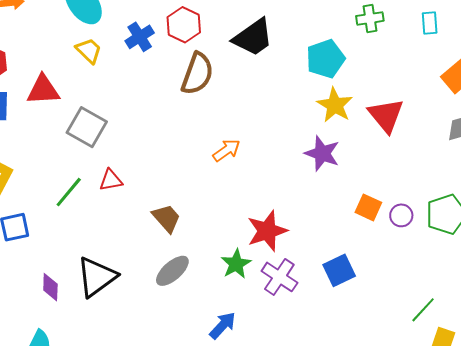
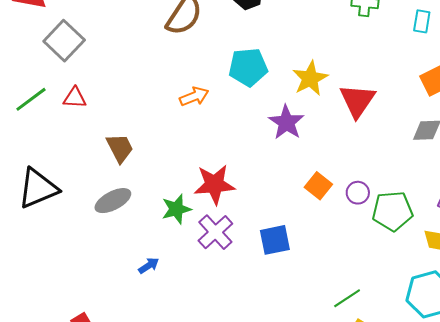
cyan pentagon: (325, 59) -> (248, 67), moved
purple circle: (401, 215) -> (358, 193), moved
blue arrow: (223, 325) -> (149, 266), size x0.7

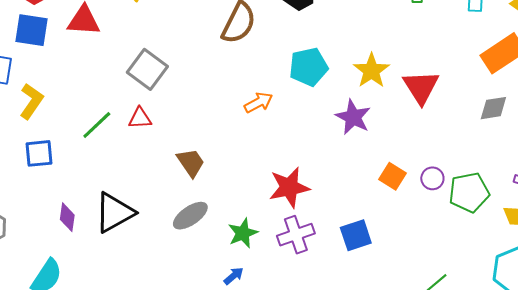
gray square: (64, 41) -> (147, 69), moved
green star: (176, 209) -> (243, 233), moved
purple cross: (215, 232) -> (296, 235), turned 30

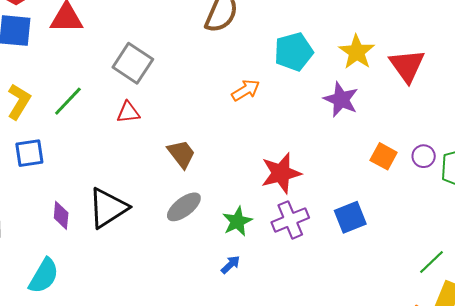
green line: (97, 125) -> (68, 101), moved

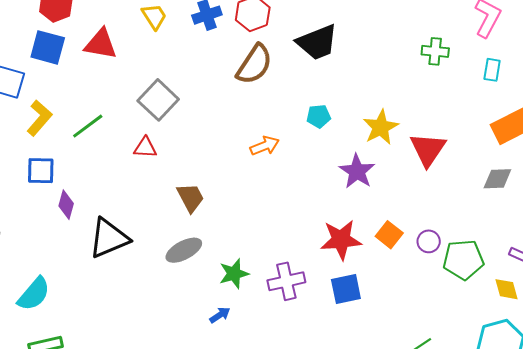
cyan pentagon: (294, 52) -> (319, 116), size x0.6
red star: (281, 173) -> (341, 240), moved
purple diamond: (61, 215) -> (66, 205), moved

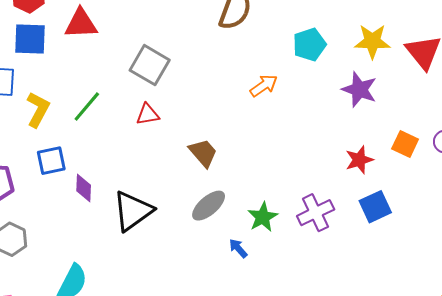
cyan pentagon: (319, 116) -> (309, 45), size x1.4
yellow star: (381, 127) -> (372, 41), turned -30
red star: (341, 240) -> (359, 160), size x0.7
blue arrow: (220, 315) -> (238, 248), moved, turned -85

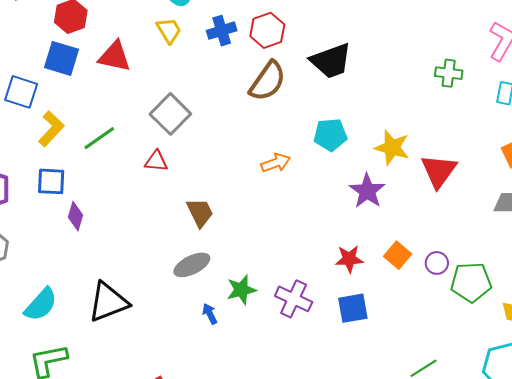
black triangle: (133, 211) -> (108, 302), moved
purple cross: (316, 213) -> (294, 299), turned 36

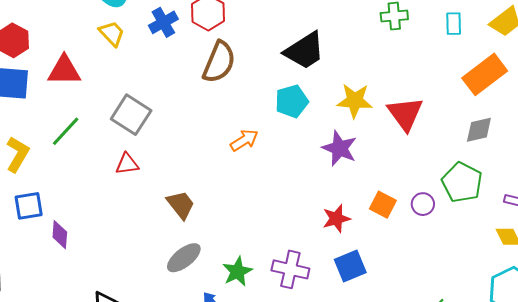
black trapezoid: (331, 61) -> (305, 51), moved
green line: (99, 138) -> (66, 131), moved
green pentagon: (471, 282) -> (462, 182), moved, turned -30

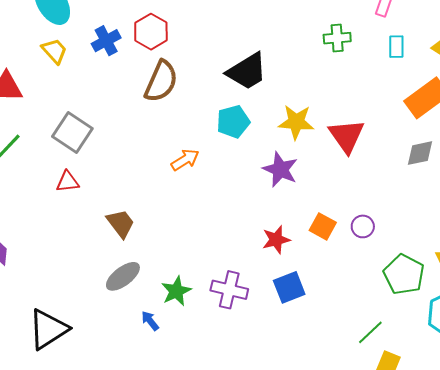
green pentagon: (462, 182) -> (404, 274), moved

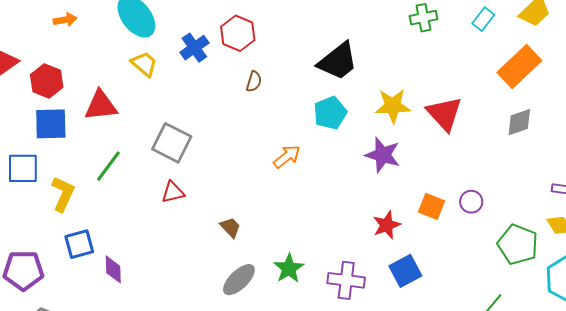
cyan rectangle: (396, 47) -> (483, 19), turned 45
brown semicircle: (161, 81) -> (254, 81), size x0.5
brown trapezoid: (121, 223) -> (230, 227), size x0.7
green star: (176, 291) -> (289, 268), moved

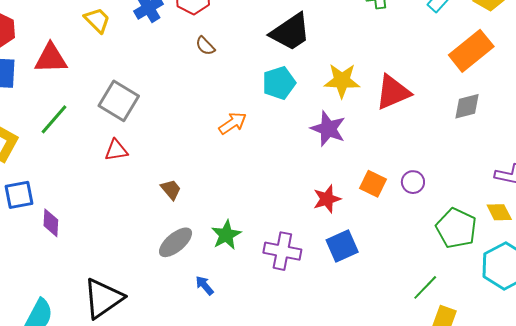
brown semicircle: (254, 81) -> (205, 46), turned 115
red triangle: (444, 114) -> (393, 92), turned 45

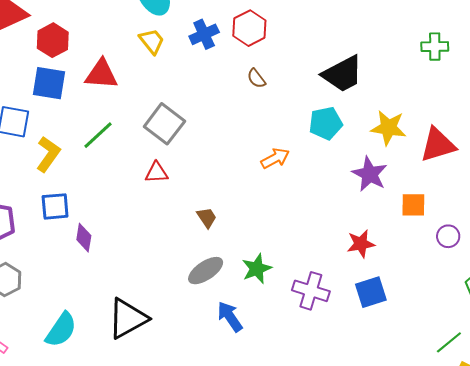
orange square: (373, 184) -> (413, 205), moved, turned -32
blue arrow: (205, 285) -> (230, 317), size x1.5

